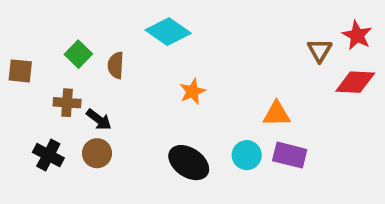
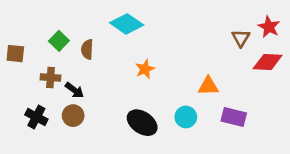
purple rectangle: (290, 155) -> (234, 117), moved

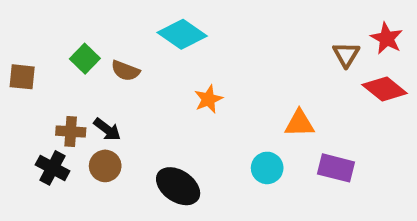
brown semicircle: (87, 49) -> (125, 71), turned -72
red diamond: (268, 62) -> (385, 89), turned 36
brown cross: (51, 78) -> (71, 131), moved
black ellipse: (142, 123) -> (178, 186), moved

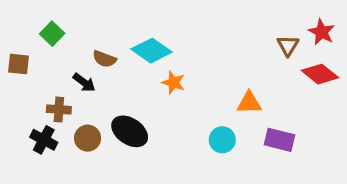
cyan diamond: (182, 34) -> (152, 51), moved
green square: (85, 59) -> (52, 34), moved
orange star: (208, 99) -> (173, 83), turned -30
black arrow: (107, 129) -> (84, 83), moved
black ellipse: (178, 186) -> (130, 131), moved

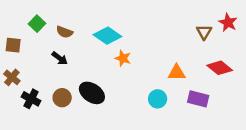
brown semicircle: (104, 59) -> (64, 32), moved
red diamond: (320, 74) -> (220, 68), moved
brown cross: (59, 109) -> (12, 77), moved, turned 35

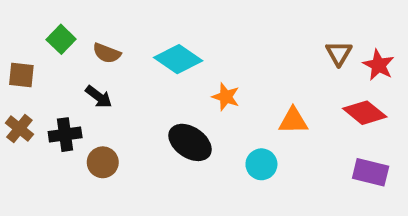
red star: (228, 22) -> (379, 65), moved
orange star: (123, 58) -> (226, 97), moved
black ellipse: (92, 93) -> (190, 142), moved
black cross: (31, 99) -> (65, 135), moved, turned -36
purple rectangle: (198, 99) -> (371, 172), moved

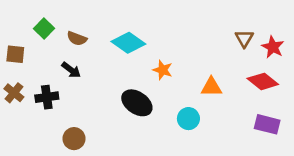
brown circle: (103, 162) -> (74, 139), moved

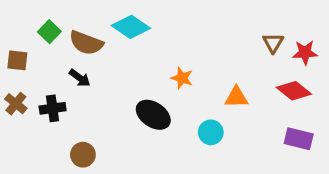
brown semicircle: (77, 38) -> (86, 43), size x1.5
cyan diamond: (128, 43) -> (131, 27), moved
red star: (273, 47) -> (305, 52), turned -30

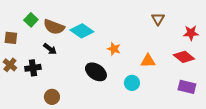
cyan diamond: (131, 27) -> (82, 31), moved
brown triangle: (273, 43) -> (158, 19), moved

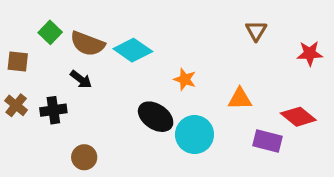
red diamond: (184, 57) -> (298, 117), moved
cyan circle: (132, 83) -> (195, 135), moved, size x1.5
purple rectangle: (187, 87) -> (268, 141), moved

